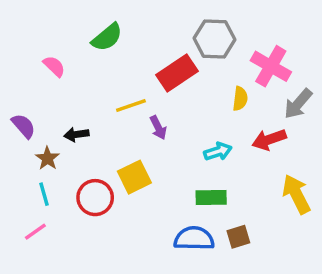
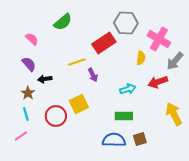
purple semicircle: (24, 126) -> (29, 64), moved

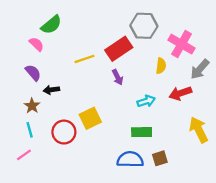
green semicircle: (63, 22) -> (51, 25), moved
yellow line: (77, 62) -> (84, 59), moved
purple arrow: (93, 75) -> (118, 77), moved

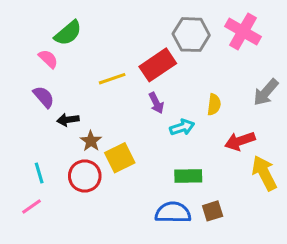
pink cross: (182, 44) -> (243, 31), moved
yellow semicircle: (161, 66) -> (214, 105), moved
red arrow: (180, 93) -> (240, 141), moved
cyan arrow: (146, 101) -> (182, 127), moved
brown star: (32, 106) -> (91, 141), moved

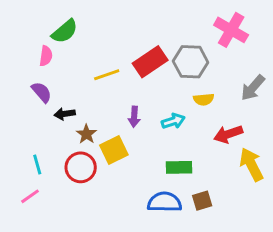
gray hexagon: (191, 35) -> (191, 62), moved
pink semicircle: (48, 59) -> (46, 56), turned 54
purple arrow: (156, 103) -> (134, 117), moved, turned 30
yellow semicircle: (214, 105) -> (204, 99), turned 78

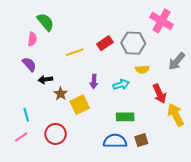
green semicircle: (65, 31) -> (45, 22), turned -90
red rectangle: (150, 62) -> (105, 43), size x0.7
red arrow: (228, 134) -> (159, 94), turned -96
red circle: (81, 167) -> (56, 134), moved

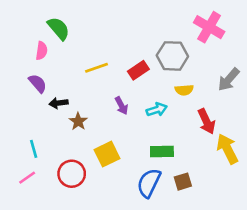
red rectangle: (105, 43) -> (138, 70), moved
purple arrow: (94, 82) -> (121, 106), turned -32
yellow square: (80, 105) -> (107, 154), moved
blue semicircle: (115, 141) -> (149, 183), turned -65

